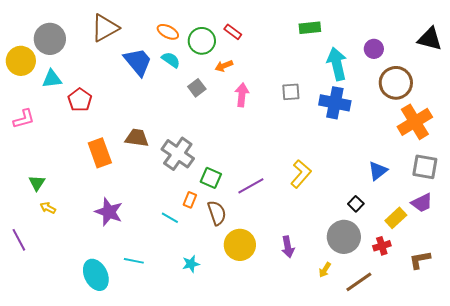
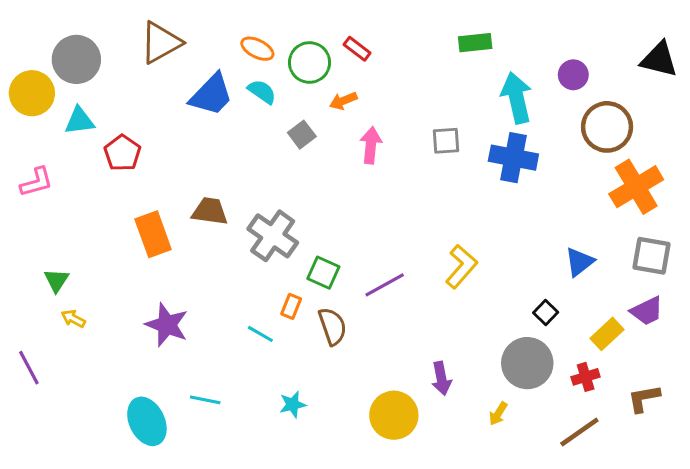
blue trapezoid: (138, 62) -> (211, 95), turned 84
yellow circle: (240, 245) -> (394, 415), moved
brown line: (359, 282) -> (579, 432), moved

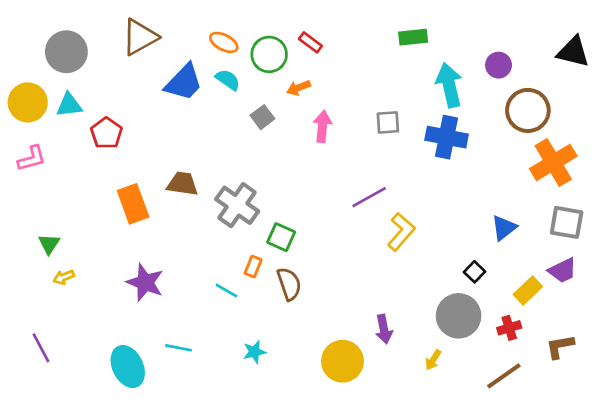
yellow circle: (32, 93) -> (28, 102), moved
purple line: (385, 285) -> (369, 197), moved
yellow arrow: (73, 319) -> (64, 277), turned -50
purple line: (29, 368) -> (41, 348), moved

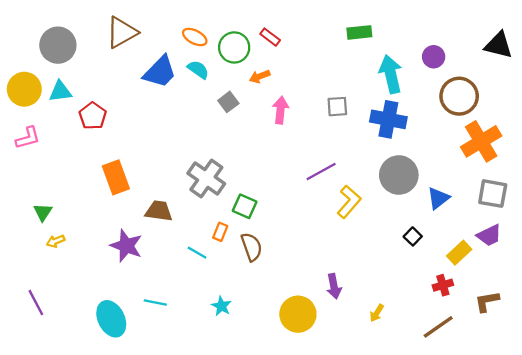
brown trapezoid: (182, 184) -> (159, 211), moved
gray circle: (459, 316) -> (399, 175), moved
cyan star: (254, 352) -> (221, 306), turned -30

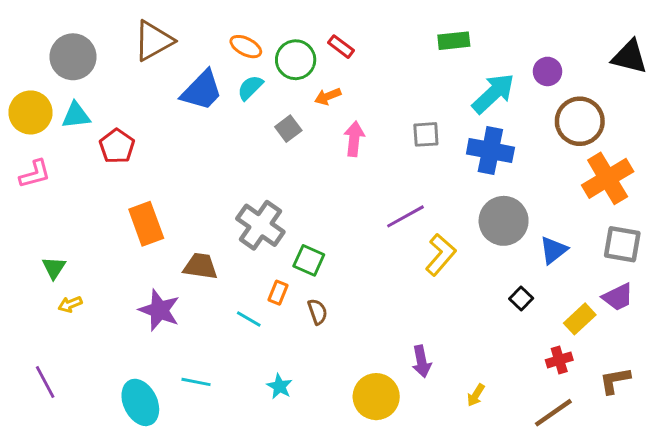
cyan semicircle: (198, 69) -> (250, 88), turned -80
cyan arrow: (391, 74) -> (493, 93), turned 60
brown semicircle: (252, 247) -> (318, 312), size x0.7

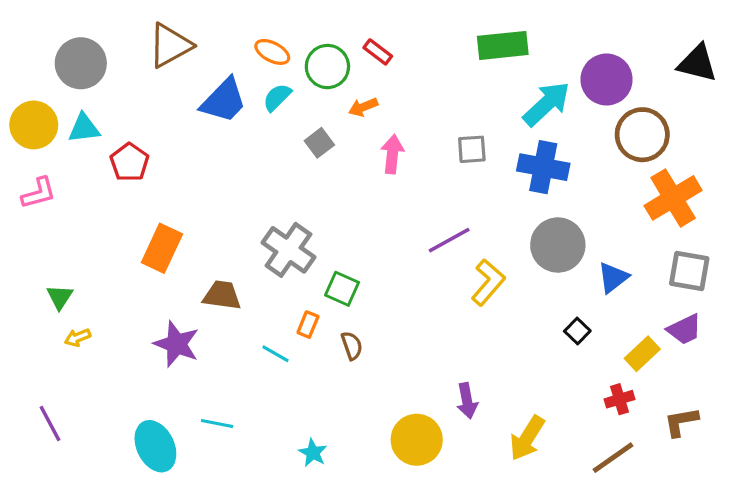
green rectangle: (454, 41) -> (503, 45), size x1.4
purple circle: (548, 71) -> (607, 80), size x1.6
orange rectangle: (146, 224) -> (162, 248), turned 45
cyan star: (279, 386) -> (313, 453), moved
yellow arrow: (476, 395) -> (527, 438), size x1.8

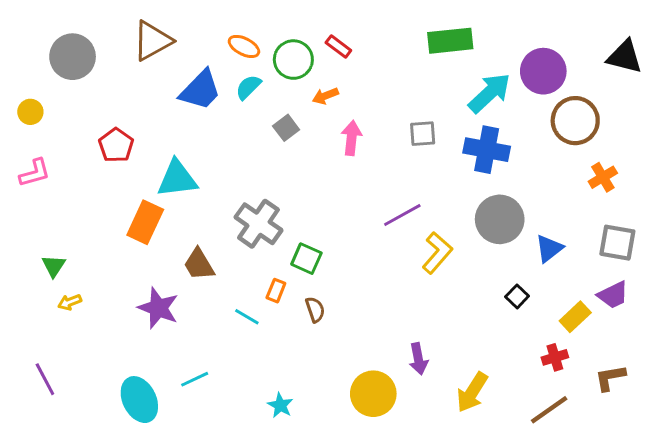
yellow circle: (34, 125) -> (30, 112), size x0.6
cyan triangle: (84, 128) -> (177, 179), moved, size x1.4
orange cross: (673, 198) -> (603, 177), size x0.6
brown trapezoid: (222, 295) -> (199, 264), turned -129
cyan line: (217, 423) -> (195, 379), turned -36

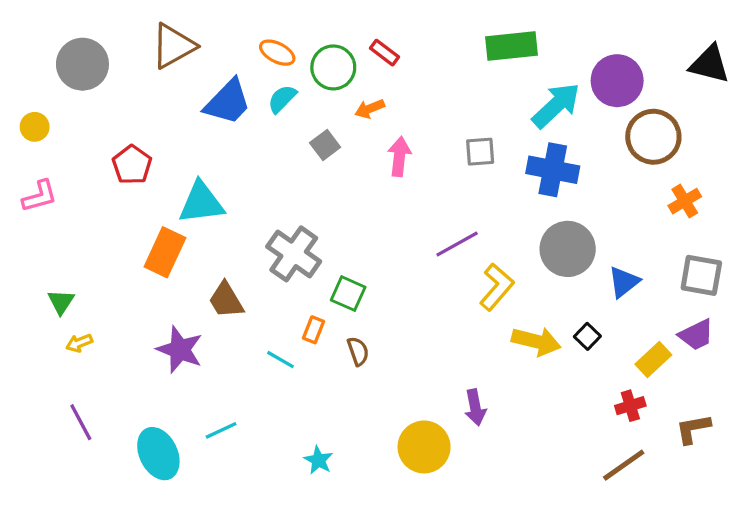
purple line: (45, 379) -> (81, 422), moved
yellow arrow: (472, 392) -> (536, 341), moved, turned -108

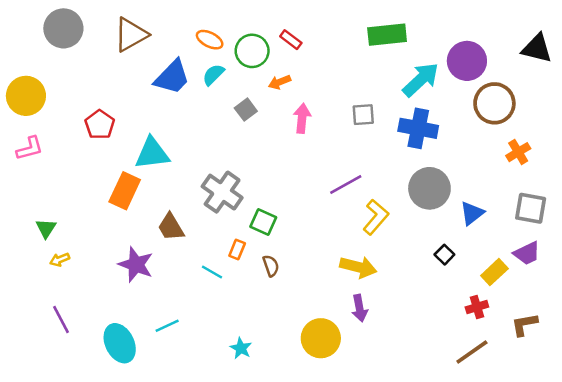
gray circle: (82, 64) -> (63, 28), moved
yellow circle: (35, 127) -> (26, 96), size x1.8
yellow arrow: (536, 341) -> (358, 267), moved

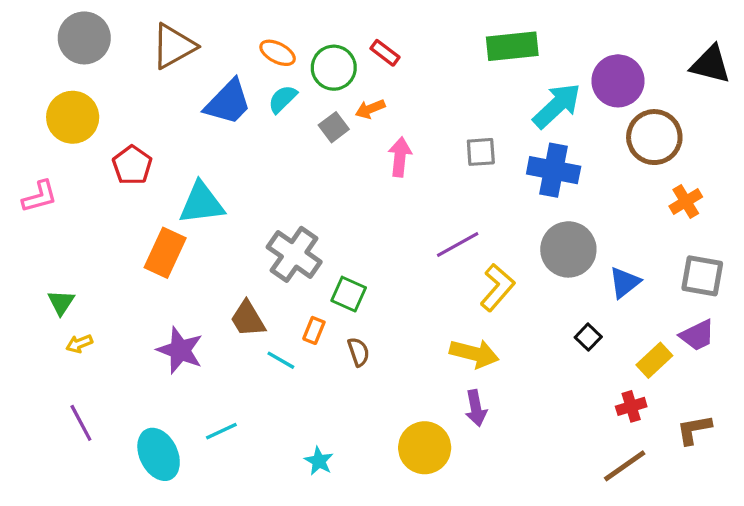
yellow circle: (26, 96) -> (73, 117), moved
gray square: (246, 110) -> (334, 127), moved
brown trapezoid: (171, 227) -> (248, 319), moved

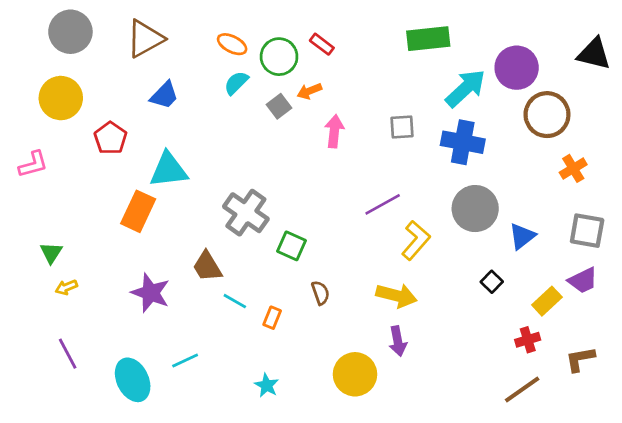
blue trapezoid: (228, 102) -> (164, 95), moved, size x0.7
orange rectangle: (314, 330) -> (272, 318), moved
brown semicircle: (359, 352) -> (320, 293), moved

